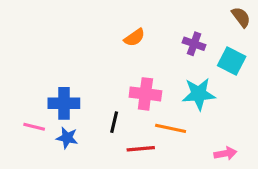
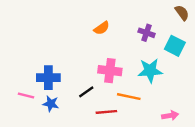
black line: (114, 122) -> (86, 92), turned 42

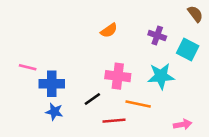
pink line: (26, 95) -> (28, 67), moved

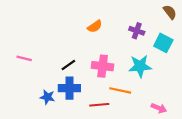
blue cross: (52, 84) -> (69, 88), moved
black line: (92, 99) -> (68, 65), moved
pink arrow: (183, 124) -> (159, 108), turned 32

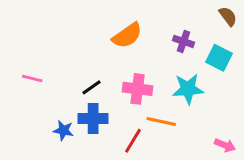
orange semicircle: (95, 26) -> (127, 36), size x1.5
red line: (99, 105) -> (133, 141), turned -54
pink arrow: (159, 108) -> (225, 145), moved

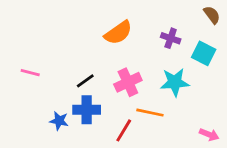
pink cross: (138, 89) -> (128, 82), turned -32

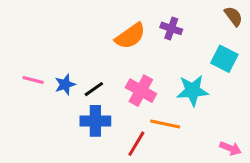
purple cross: (171, 38) -> (171, 28), moved
pink cross: (128, 82) -> (141, 91), turned -36
blue star: (59, 121) -> (65, 85), moved, turned -30

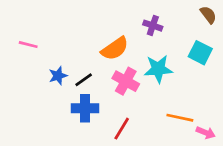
orange semicircle: (130, 36) -> (115, 49), moved
pink line: (33, 80) -> (28, 45), moved
cyan star: (192, 91) -> (158, 69), moved
orange line: (165, 124) -> (180, 118), moved

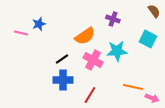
blue star: (58, 76) -> (39, 24), moved

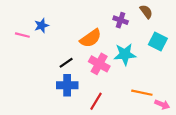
brown semicircle: (154, 11) -> (146, 12), moved

